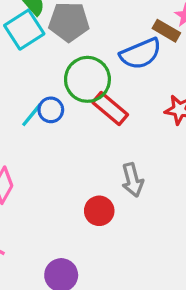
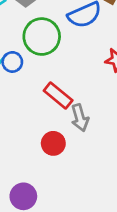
red rectangle: (110, 109) -> (58, 96), moved

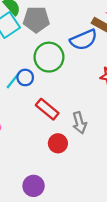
red rectangle: (58, 96) -> (47, 109), moved

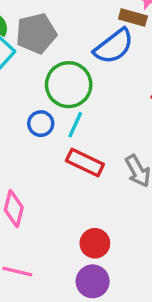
cyan line: (13, 81) -> (75, 125), moved
red circle: (58, 143) -> (95, 243), moved

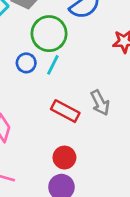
red rectangle: (85, 163) -> (65, 111), moved

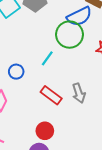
green circle: (49, 34) -> (70, 35), moved
blue circle: (26, 63) -> (16, 72), moved

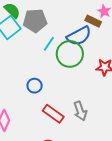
cyan line: (47, 58) -> (49, 44), moved
blue circle: (16, 72) -> (35, 86), moved

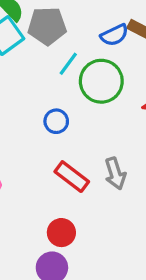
blue semicircle: (79, 36) -> (114, 35), moved, size x0.7
blue circle: (35, 86) -> (56, 121), moved

